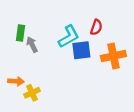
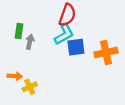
red semicircle: (96, 27) -> (67, 15), moved, size x1.5
gray arrow: (32, 45) -> (30, 42), turned 40

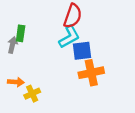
gray arrow: (30, 42) -> (12, 45), moved
orange cross: (106, 52) -> (91, 73), moved

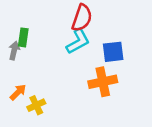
blue square: (82, 51) -> (113, 52), moved
orange arrow: (16, 82) -> (18, 92), turned -49

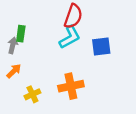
orange cross: (103, 82) -> (71, 86), moved
orange arrow: (18, 92) -> (14, 71), moved

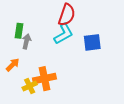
gray arrow: (13, 45) -> (26, 41), moved
orange cross: (71, 86) -> (44, 79), moved

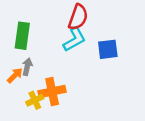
green rectangle: (19, 31) -> (22, 36), size x1.5
gray arrow: (26, 41) -> (27, 67), moved

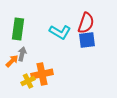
red semicircle: (78, 17) -> (86, 23), moved
cyan L-shape: (74, 39) -> (60, 32), turned 60

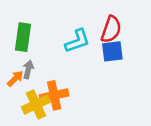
cyan L-shape: (60, 32) -> (77, 41), turned -50
yellow cross: (28, 81) -> (36, 104), size x1.5

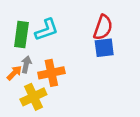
cyan L-shape: (77, 41) -> (47, 30), moved
orange cross: (54, 95) -> (51, 73), moved

